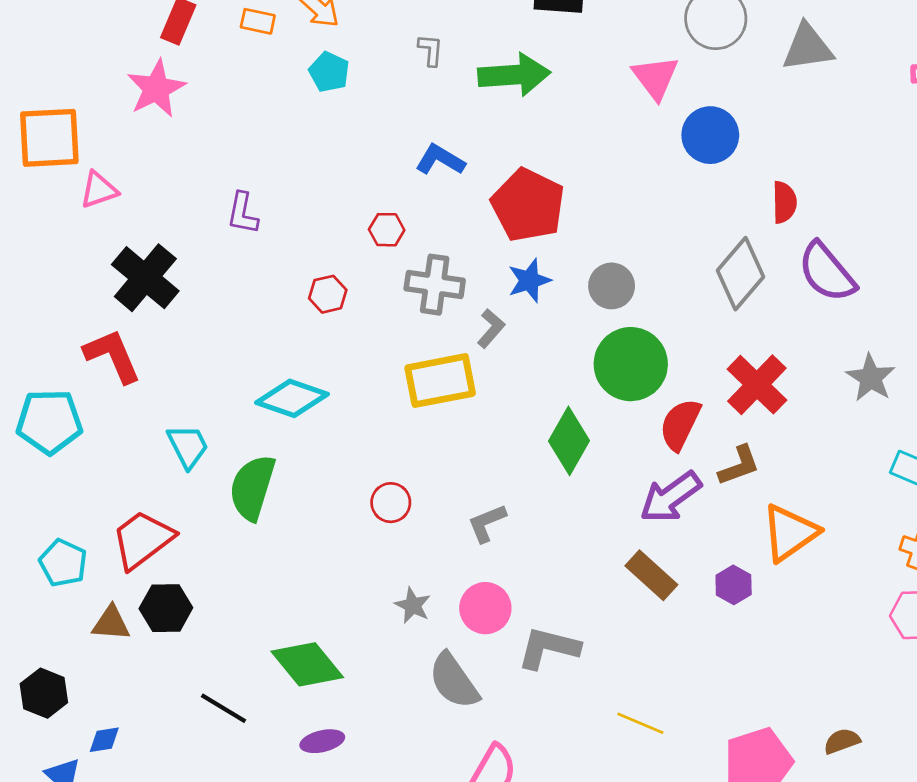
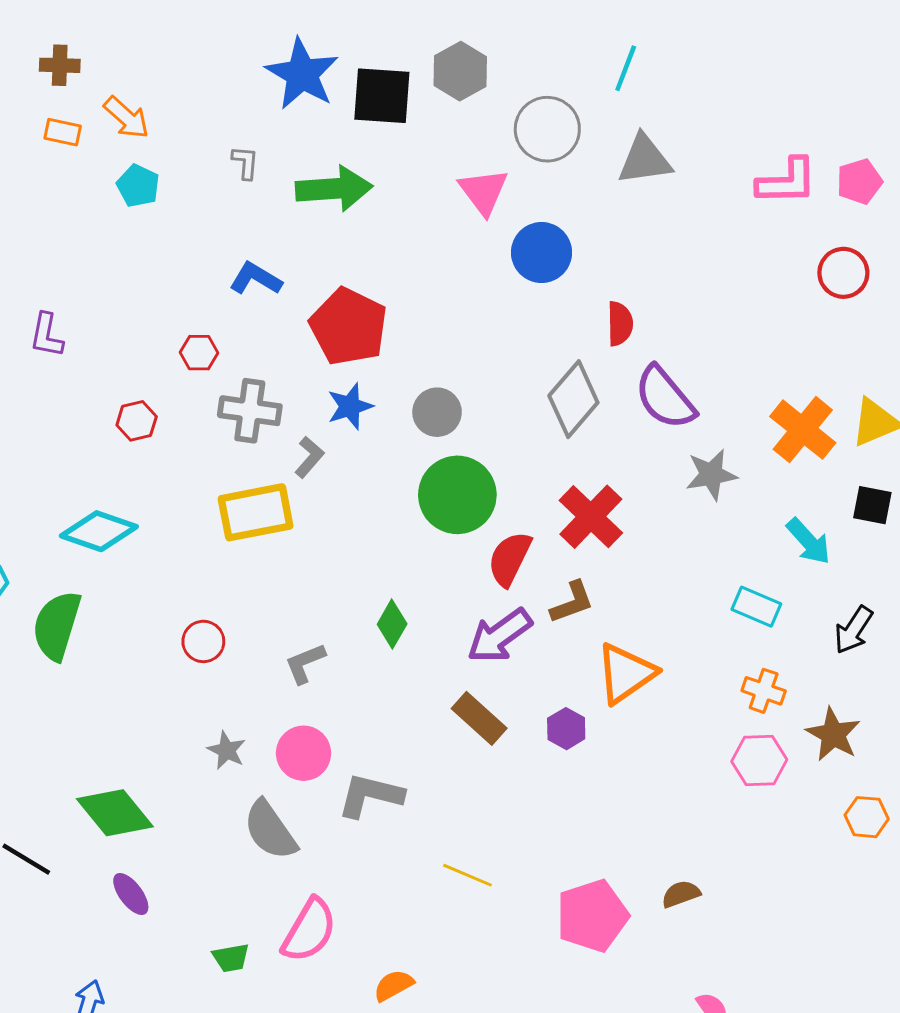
gray star: (871, 378) -> (711, 475), moved, turned 30
green diamond: (569, 441) -> (392, 624), moved, size x0.7
purple ellipse: (322, 741) -> (131, 894), turned 66

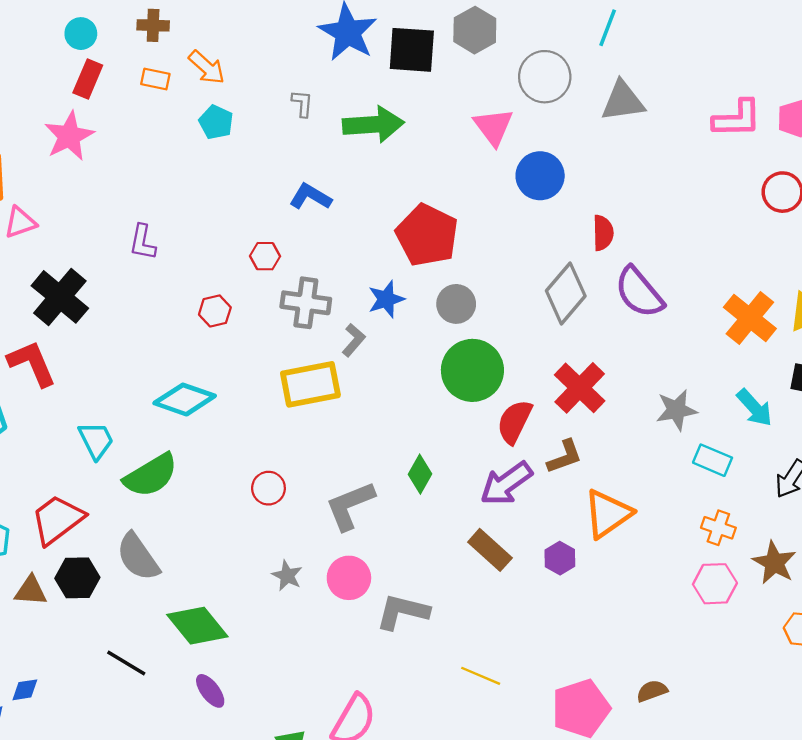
red pentagon: (348, 327) -> (427, 235), moved
gray star: (711, 475) -> (676, 410), moved
green semicircle: (57, 626) -> (151, 475), turned -138
gray L-shape: (305, 663) -> (350, 506), size x1.5
gray semicircle: (270, 830) -> (138, 557), moved

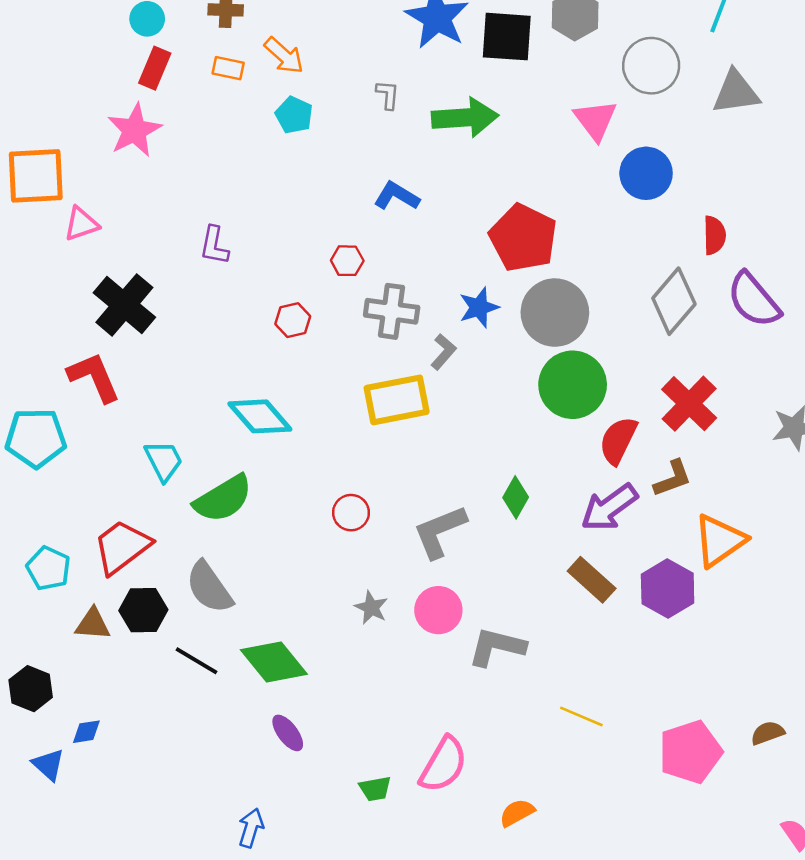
gray circle: (456, 304) -> (555, 313), size x1.6
cyan diamond: (185, 400) -> (260, 416), turned 30
purple hexagon: (560, 558) -> (668, 589), size x1.6
black line: (126, 663) -> (197, 661), moved

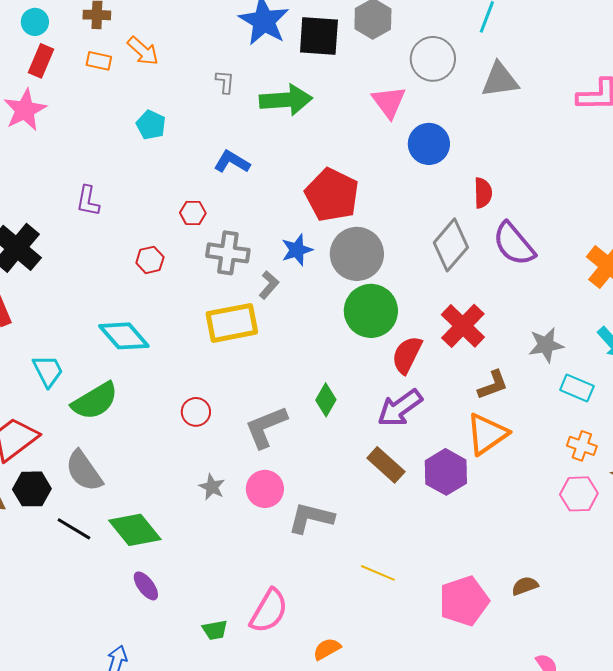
cyan pentagon: (294, 115) -> (151, 125), moved
brown L-shape: (673, 478) -> (493, 385), moved

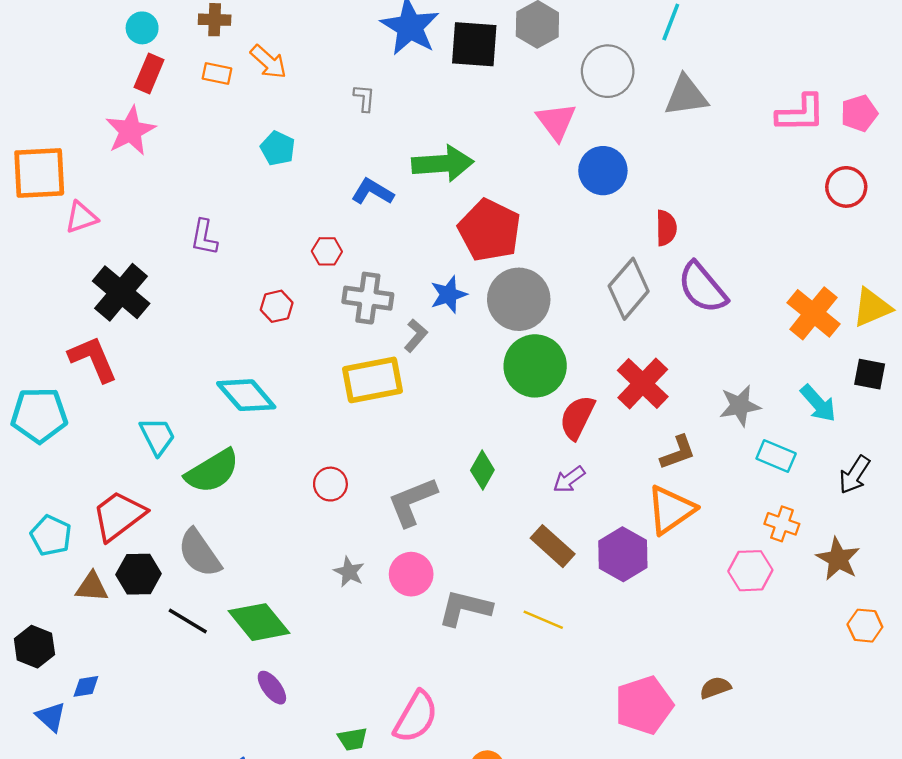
green arrow: (286, 100) -> (443, 164), moved
purple arrow: (400, 408) -> (569, 479), size x0.6
pink hexagon: (579, 494) -> (750, 571), moved
yellow line: (378, 573) -> (543, 620), moved

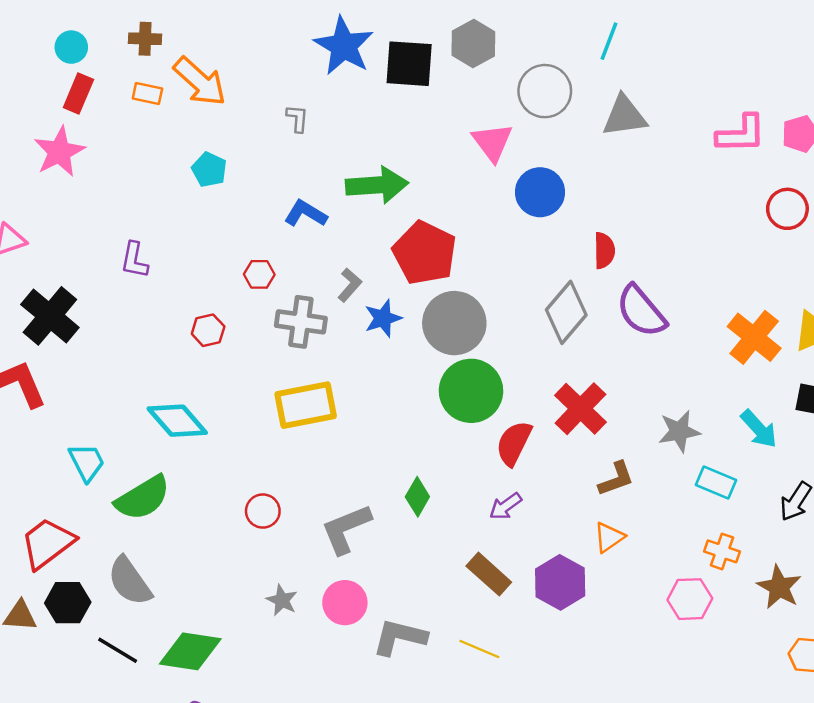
orange arrow: (268, 62) -> (200, 82), size x1.4
gray L-shape: (416, 336) -> (350, 285), moved
orange triangle: (671, 510) -> (609, 537), size x0.6
green diamond: (259, 622) -> (190, 651), turned -42

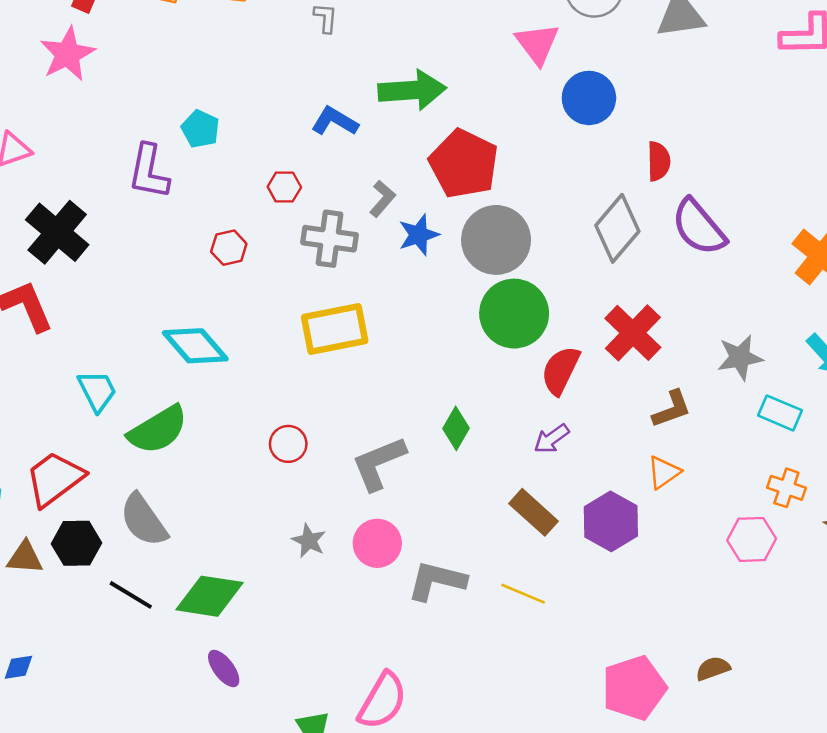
cyan pentagon: (209, 170) -> (200, 129), moved
purple L-shape: (134, 260) -> (149, 172), size x1.4

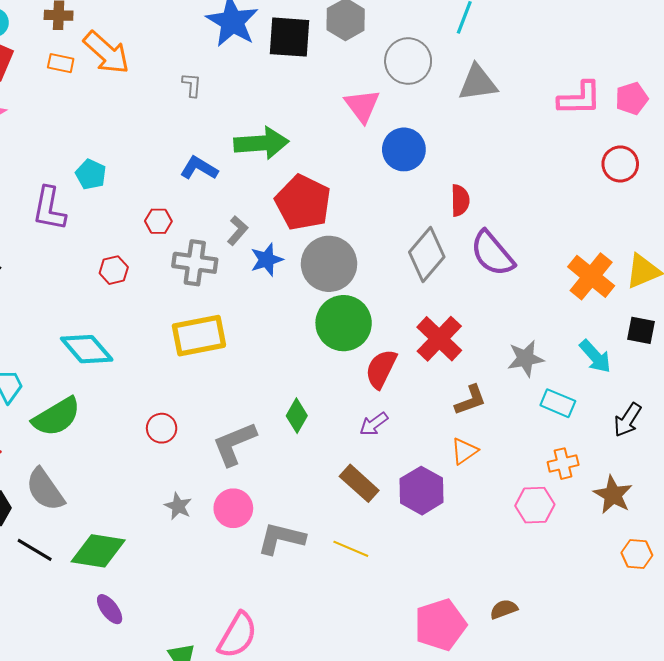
orange cross: (786, 488) -> (563, 464), turned -32

